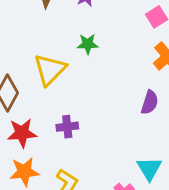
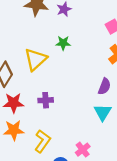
cyan triangle: (149, 169) -> (103, 112), moved

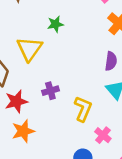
yellow L-shape: (43, 141) -> (83, 109), moved

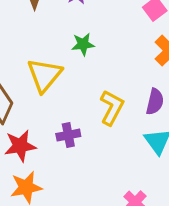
yellow L-shape: (83, 109) -> (112, 108), moved

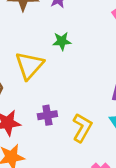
yellow L-shape: (112, 108) -> (82, 128), moved

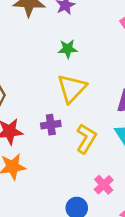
yellow triangle: (29, 65) -> (72, 88), moved

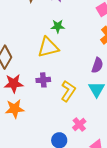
yellow triangle: (72, 88) -> (48, 47), moved, turned 30

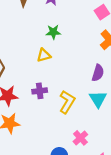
yellow triangle: (48, 47) -> (44, 55), size x0.6

